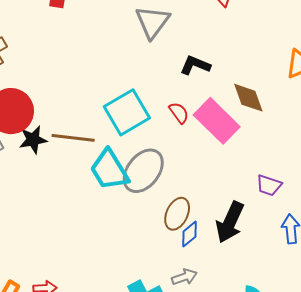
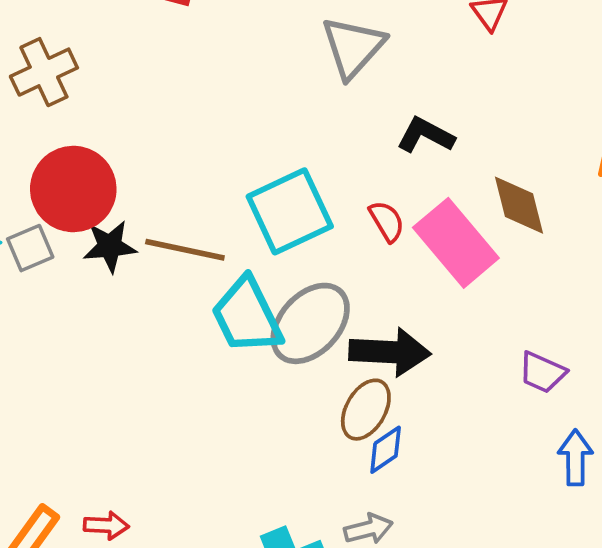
black arrow: (230, 222) -> (390, 352), moved, turned -117

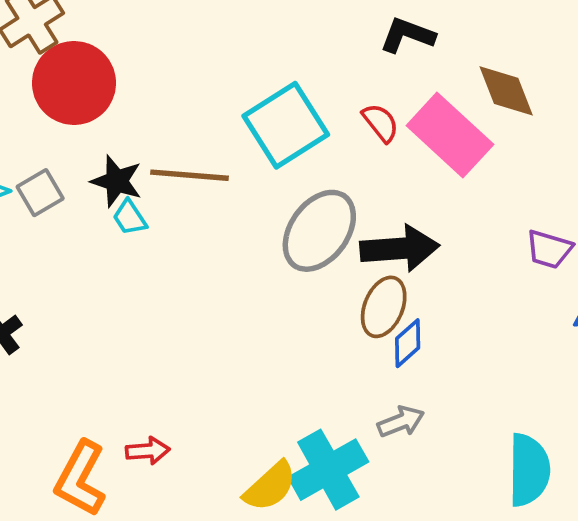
red circle: (73, 189) -> (74, 83), moved
black star: (110, 246) -> (117, 181), turned 30
cyan trapezoid: (247, 316) -> (130, 218), moved, size x0.5

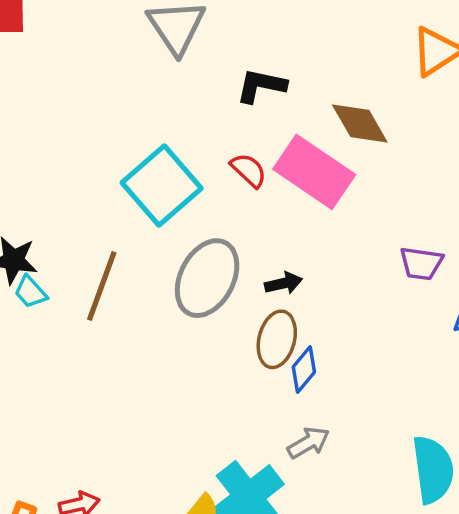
brown line: (189, 175) -> (102, 286), moved, turned -66
black arrow: (400, 248) -> (283, 283), size x0.5

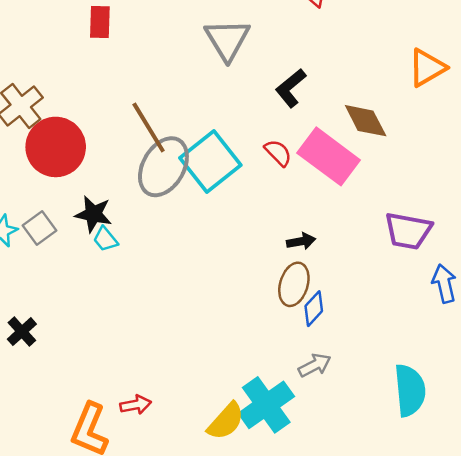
black L-shape: (261, 86) -> (291, 88), turned -54
purple trapezoid: (421, 263) -> (408, 231), size x1.4
gray ellipse: (207, 278) -> (163, 167), moved
brown line: (102, 286) -> (149, 127), moved, turned -54

